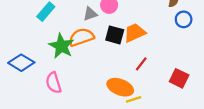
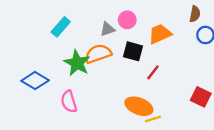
orange trapezoid: (135, 33) -> (160, 34), moved
red line: (141, 64) -> (153, 72), moved

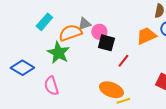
pink circle: (127, 20) -> (99, 32), moved
orange trapezoid: (160, 34) -> (146, 36), moved
orange semicircle: (98, 54) -> (70, 33), moved

